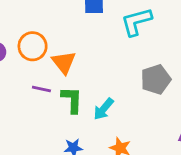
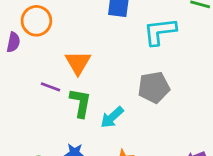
orange circle: (33, 46) -> (36, 21), moved
gray pentagon: (156, 79) -> (154, 87), moved

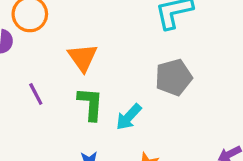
purple line: (50, 87) -> (36, 94), moved, turned 48

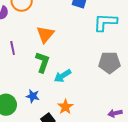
gray pentagon: (173, 77) -> (109, 63), moved

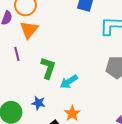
orange triangle: (45, 34) -> (29, 30), moved

